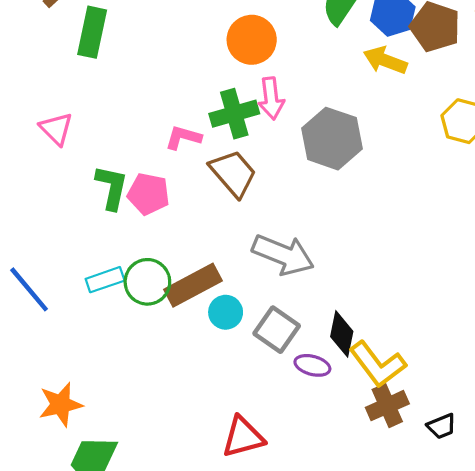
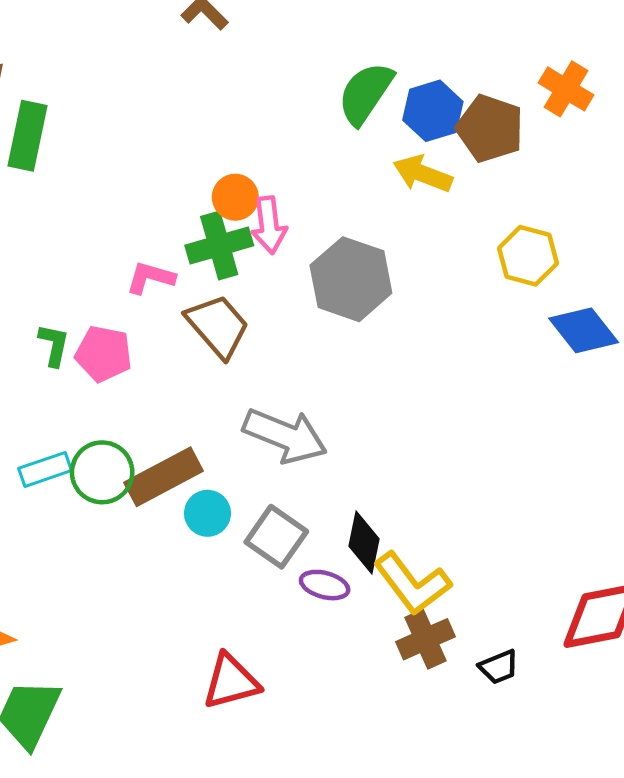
orange circle: (252, 40) -> (235, 197), moved, size x0.7
green L-shape: (112, 187) -> (54, 345), size x0.7

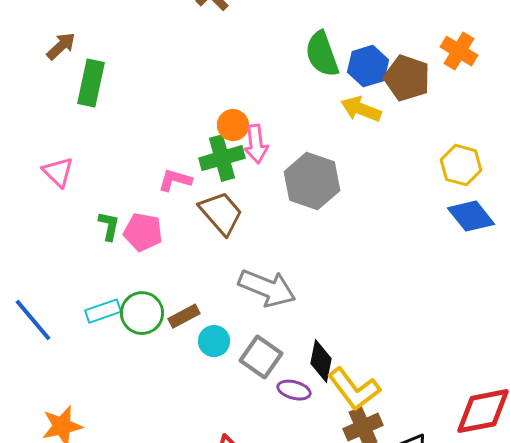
green semicircle: (366, 93) -> (322, 54), turned -54
yellow hexagon: (528, 256) -> (461, 165), moved
brown rectangle: (164, 477) -> (184, 316), size x0.6

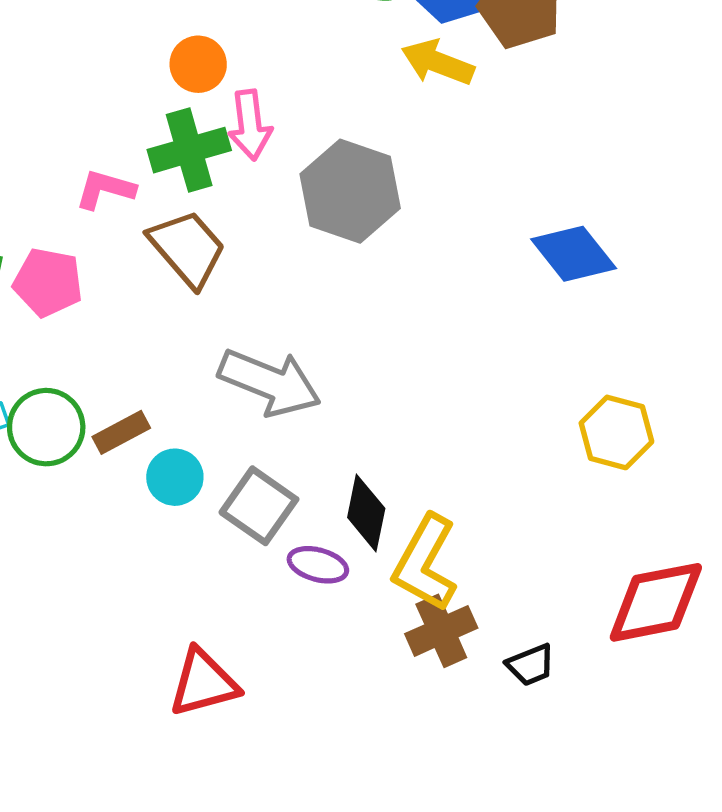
orange circle: (233, 125) -> (198, 64), moved
yellow hexagon: (461, 165) -> (616, 432), moved
blue diamond: (471, 216) -> (574, 254), moved
yellow L-shape: (354, 389) -> (425, 563), turned 66

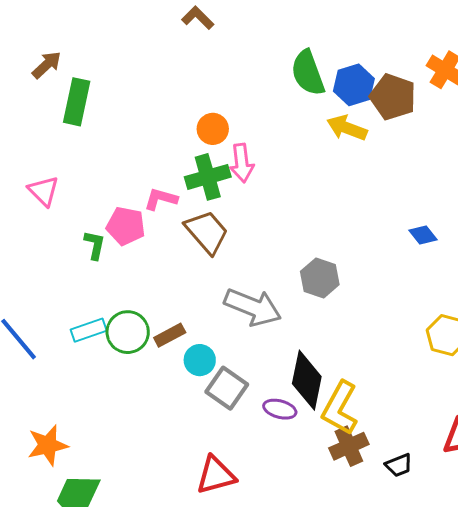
gray hexagon: (350, 191) -> (320, 278), moved, size x0.7
blue diamond: (574, 254) -> (423, 235), size x0.6
pink pentagon: (48, 282) -> (126, 226), moved
gray square: (259, 506) -> (227, 388), moved
black diamond: (366, 513) -> (307, 380), size x1.4

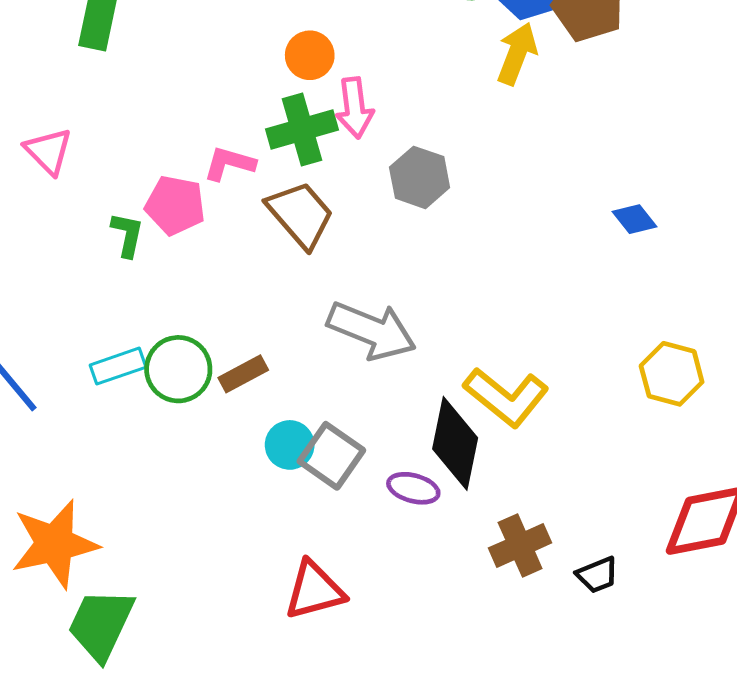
yellow arrow: (347, 128) -> (517, 54), turned 90
gray hexagon: (320, 278) -> (420, 177), moved
cyan circle: (200, 360) -> (290, 445), moved
yellow L-shape: (340, 408) -> (506, 397), moved, turned -80
orange star: (48, 445) -> (55, 544), size x1.4

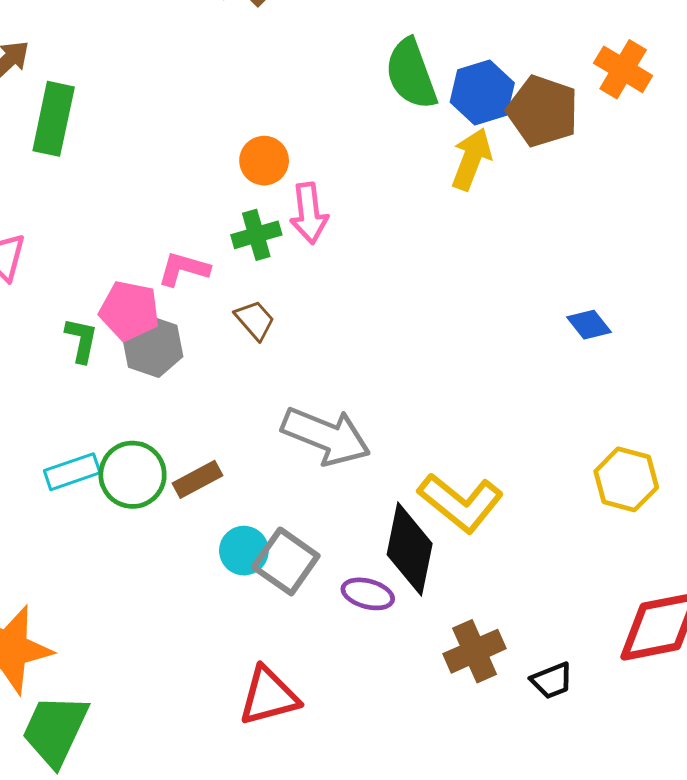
green cross: (302, 129) -> (256, 235), size x0.7
gray hexagon: (420, 177) -> (153, 346), moved
brown trapezoid: (300, 215) -> (255, 320), size x0.6

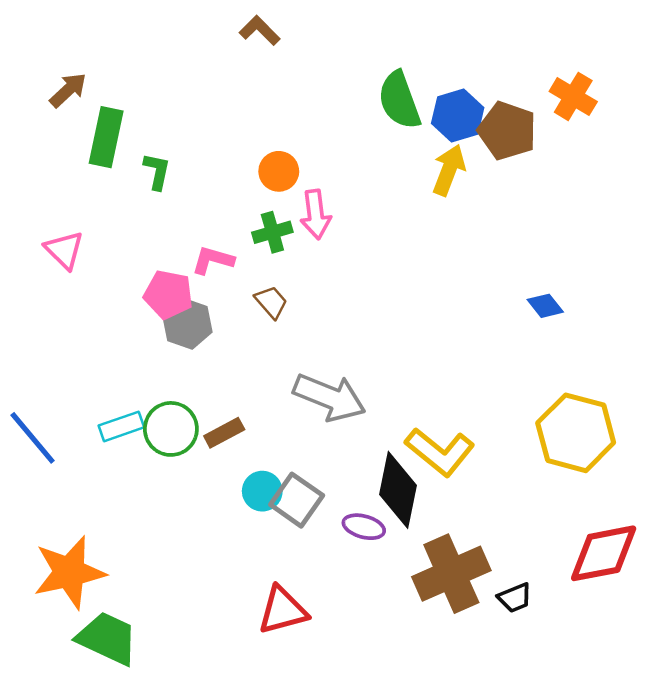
green L-shape: (81, 340) -> (157, 171), moved
yellow hexagon: (626, 479) -> (576, 433), size x1.5
brown cross: (475, 651) -> (451, 574), size x1.5
green trapezoid: (55, 730) -> (107, 638), turned 90

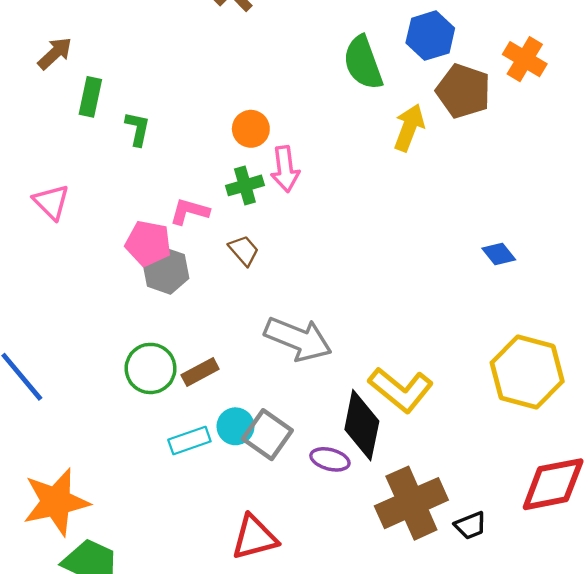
blue hexagon: (458, 115) -> (430, 36), moved
green rectangle: (106, 137) -> (90, 97), size x0.7
cyan rectangle: (121, 426) -> (189, 440), moved

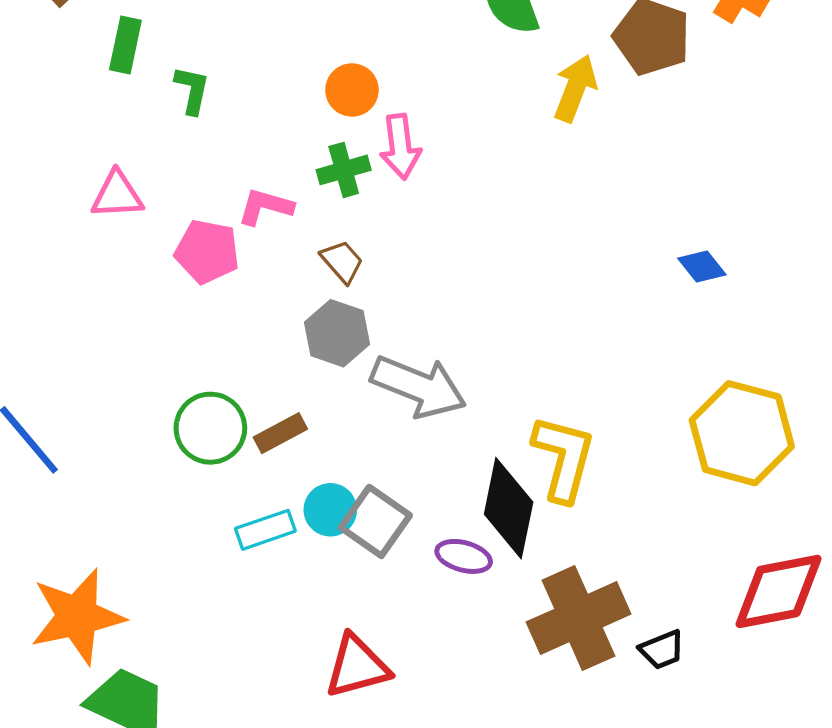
pink triangle: (51, 202) -> (117, 195), moved, turned -48
gray hexagon: (166, 270) -> (337, 333), moved
yellow L-shape: (401, 390) -> (564, 458), turned -114

